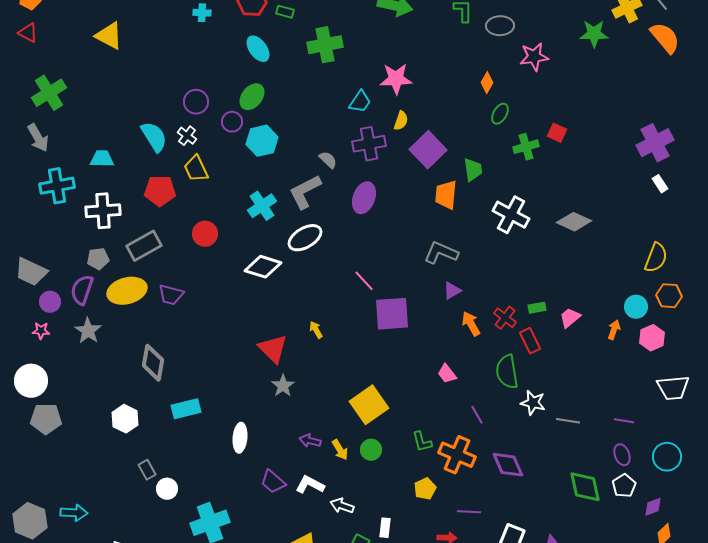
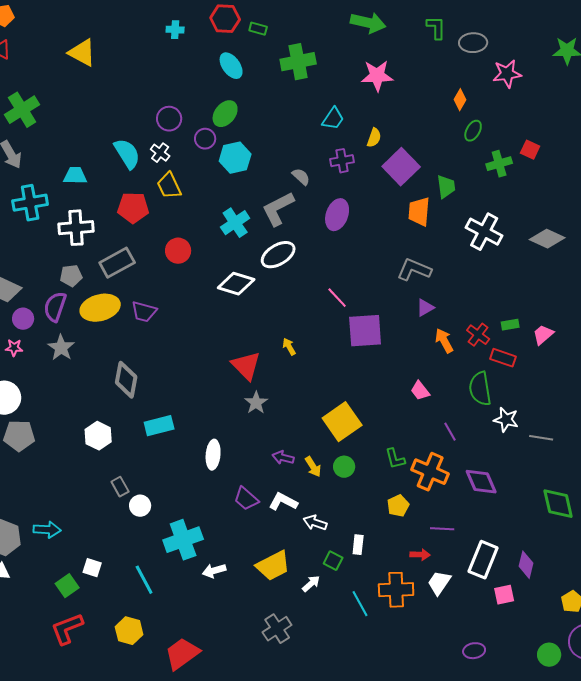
pink star: (396, 79) -> (377, 76), moved
purple cross: (369, 144) -> (342, 161), size x0.7
red rectangle: (530, 341) -> (503, 358), turned -45

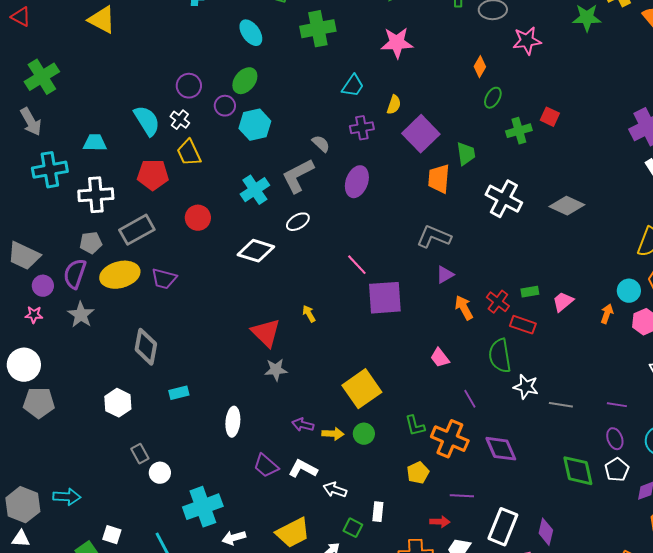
white ellipse: (278, 255) -> (298, 222), size x0.7
gray star: (256, 403) -> (276, 370), turned 30
cyan rectangle: (159, 426) -> (179, 393), size x0.7
yellow arrow: (313, 467) -> (333, 434), turned -55

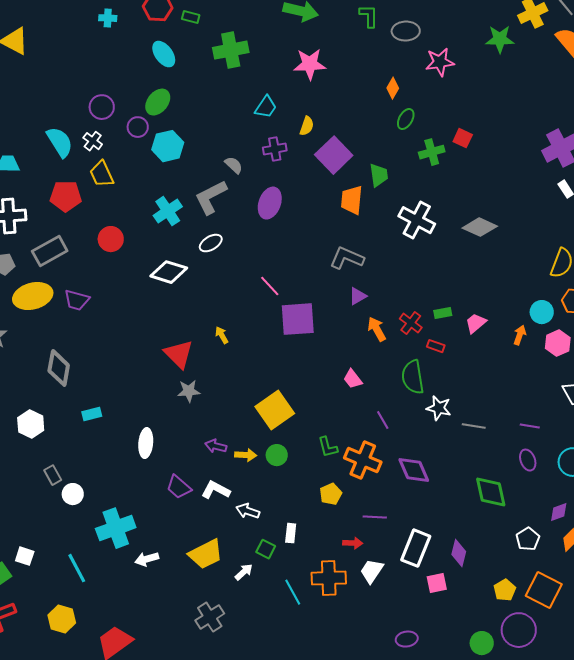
red rectangle: (523, 325) -> (436, 346), size x0.7
white pentagon: (617, 470) -> (528, 539), moved

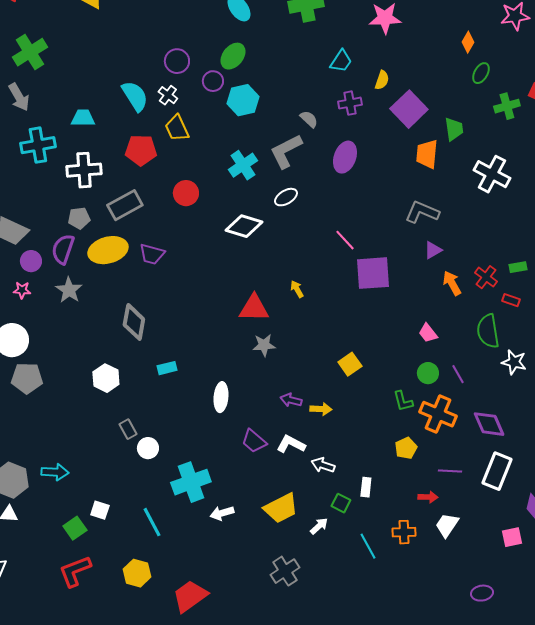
red triangle: (179, 354) -> (254, 308), turned -44
yellow square: (275, 410) -> (350, 364), size x0.6
green circle: (277, 455) -> (428, 373), moved
white rectangle: (416, 548) -> (497, 471), moved
orange cross: (329, 578) -> (404, 532), size x0.7

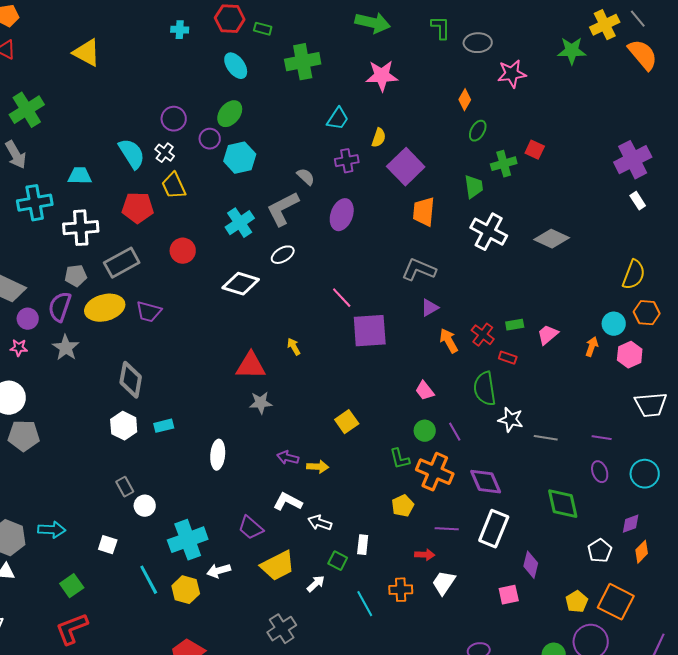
green trapezoid: (454, 129) -> (474, 187), moved
white hexagon: (106, 378) -> (124, 426), moved
purple trapezoid: (254, 441) -> (251, 528), moved
white square: (100, 510) -> (108, 545), moved
yellow hexagon: (137, 573) -> (186, 590), moved

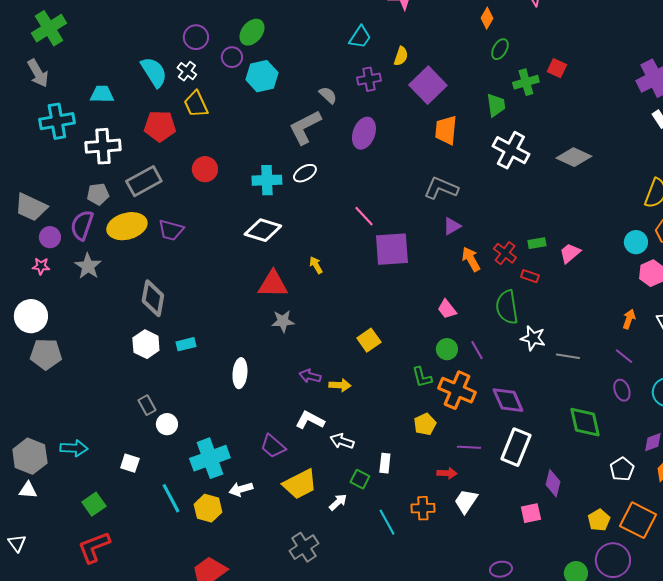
cyan cross: (240, 223) -> (267, 180), moved, turned 32
white diamond: (241, 284) -> (263, 230), moved
orange arrow: (592, 347) -> (629, 319), moved
purple line: (602, 438) -> (624, 356), turned 30

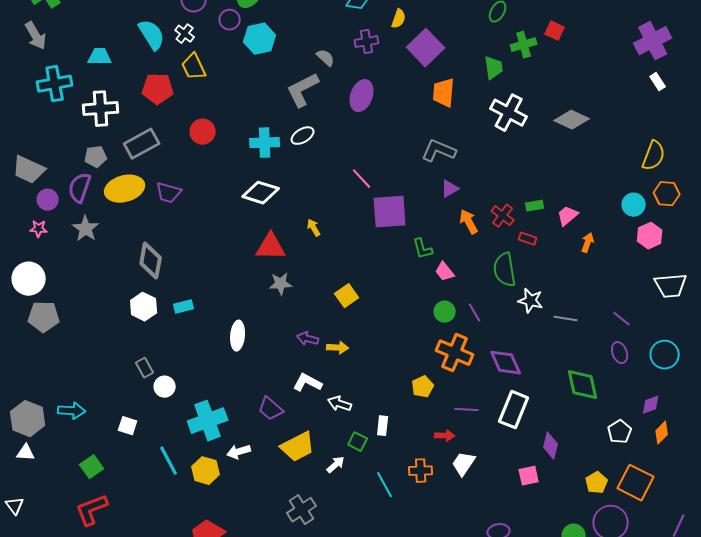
orange arrow: (629, 319) -> (588, 243), moved
yellow square: (369, 340) -> (347, 296), moved
green L-shape: (422, 377) -> (423, 249), moved

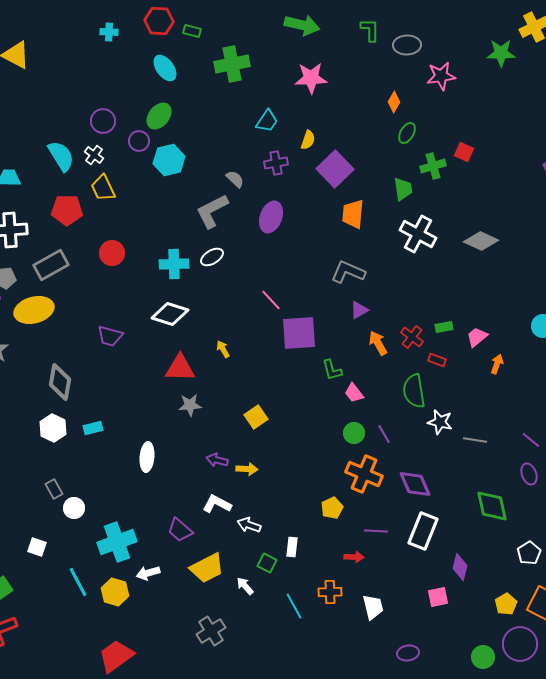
purple trapezoid: (169, 193) -> (110, 336), moved
white trapezoid: (464, 464) -> (373, 607), moved, turned 132
white arrow: (336, 465) -> (245, 586), turned -90

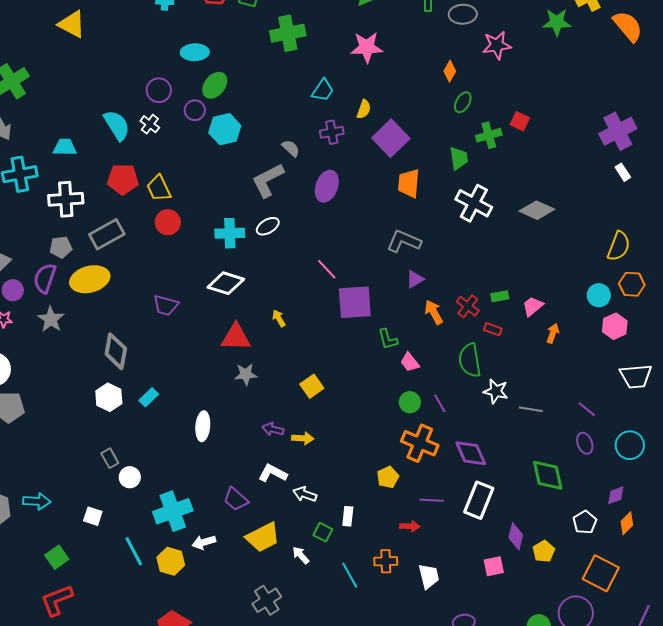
cyan ellipse: (165, 68) -> (195, 52), moved, turned -56
yellow trapezoid: (103, 188) -> (159, 188), moved
cyan rectangle: (93, 428) -> (149, 397), turned -30
yellow pentagon: (506, 604) -> (544, 551), moved

